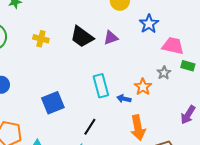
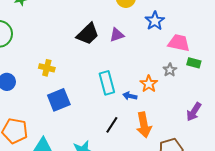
black trapezoid: (82, 37) -> (88, 34), turned -80
yellow cross: (41, 39) -> (47, 68), moved
black line: (90, 127) -> (112, 125), moved

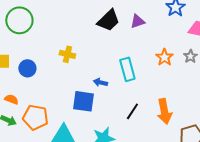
orange star: (149, 84) -> (164, 57), moved
blue arrow: (130, 96) -> (100, 82), moved
blue square: (59, 100) -> (83, 101), moved, turned 30

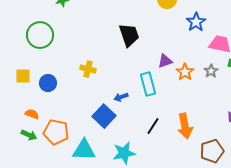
black trapezoid: (108, 20) -> (129, 35), turned -65
purple triangle: (137, 21) -> (165, 61), moved
blue arrow: (100, 82) -> (121, 97), turned -32
blue square: (83, 101) -> (104, 116), turned 35

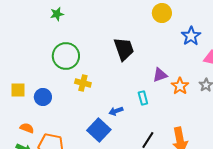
green circle: (40, 35) -> (66, 56), moved
cyan rectangle: (148, 84) -> (143, 98), size x0.6

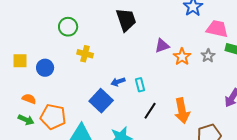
green circle: (66, 56) -> (68, 27), size x0.7
cyan rectangle: (143, 98) -> (140, 85), moved

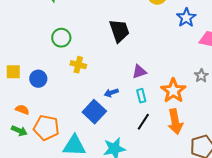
purple triangle: (162, 46) -> (139, 72), moved
gray star: (208, 56) -> (201, 76), moved
orange star: (182, 57) -> (173, 91), moved, size x1.4
cyan rectangle: (140, 85) -> (141, 96), moved

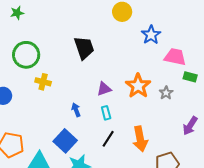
green circle: (61, 38) -> (26, 55), size x1.4
orange star: (173, 91) -> (138, 86), moved
blue arrow: (111, 93) -> (76, 110), turned 88
blue square: (94, 112) -> (65, 141), moved

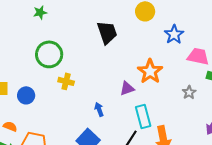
black trapezoid: (84, 48) -> (107, 32), moved
orange star: (138, 86) -> (150, 71), moved
cyan rectangle: (106, 113) -> (143, 116), moved, size x1.6

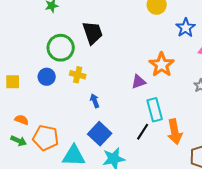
black trapezoid: (107, 32) -> (93, 33), moved
blue circle: (26, 95) -> (47, 77), moved
blue arrow: (99, 109) -> (95, 101), moved

